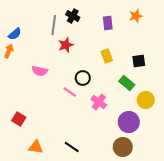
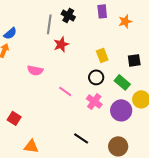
orange star: (136, 16) -> (125, 21), moved
purple rectangle: (108, 23) -> (102, 11), moved
black circle: (83, 78) -> (96, 77), moved
purple circle: (129, 122) -> (121, 110), moved
black line: (72, 147) -> (81, 138), moved

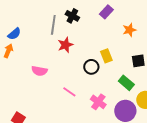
purple rectangle: (102, 11) -> (106, 12), turned 48
orange star: (125, 21) -> (129, 30), moved
black circle: (96, 77) -> (91, 67), moved

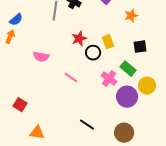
red star: (65, 45) -> (79, 39), moved
pink cross: (98, 102) -> (109, 79), moved

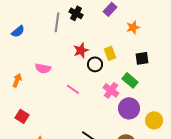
orange arrow: (10, 37) -> (17, 80), moved
yellow circle: (147, 86) -> (154, 120), moved

